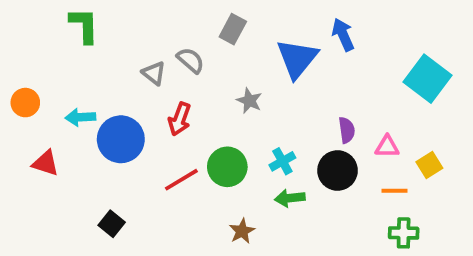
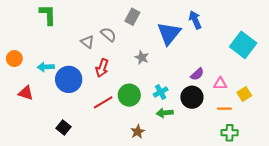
purple semicircle: (347, 130) -> (197, 74), turned 56

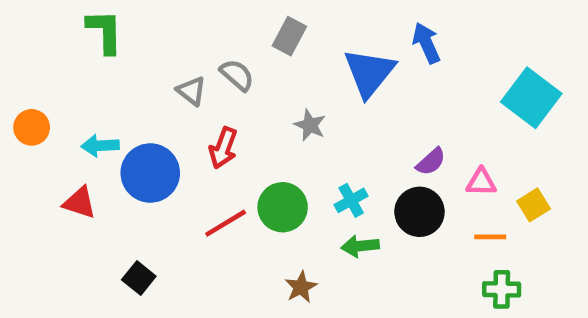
red triangle: (26, 93) -> (80, 203), moved

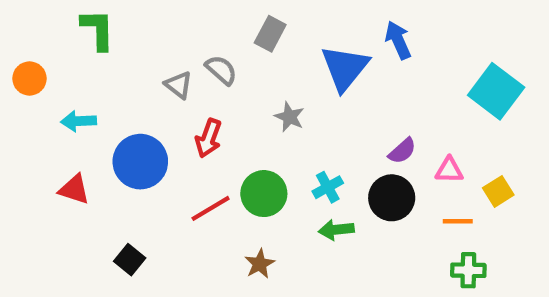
orange circle: (32, 127) -> (30, 78), moved
cyan arrow: (100, 146) -> (79, 121), moved
brown star: (301, 287) -> (260, 264), moved

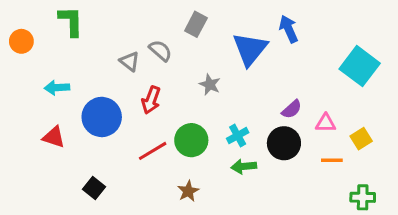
orange circle: (30, 78) -> (21, 41), moved
green cross: (468, 270) -> (363, 197), moved

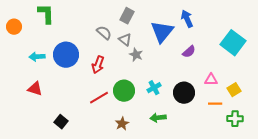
gray triangle: (129, 61) -> (125, 40), moved
purple semicircle: (292, 109) -> (189, 52), moved
blue circle: (102, 117) -> (66, 55), moved
green arrow: (244, 166) -> (158, 118), moved
green cross: (363, 197) -> (235, 119), moved

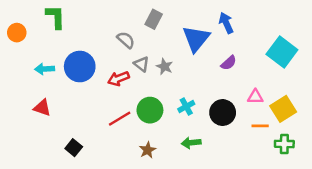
gray triangle: (125, 40) -> (141, 64), moved
red arrow: (98, 65) -> (118, 79), turned 48
yellow square: (234, 90) -> (283, 109), size x1.5

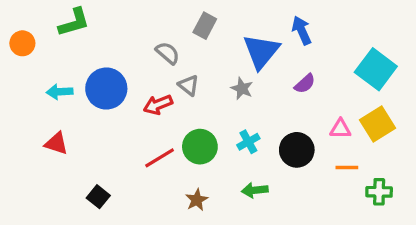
green L-shape: (56, 17) -> (74, 22), turned 75
gray star: (164, 67) -> (242, 89), moved
yellow square: (283, 109) -> (377, 124), moved

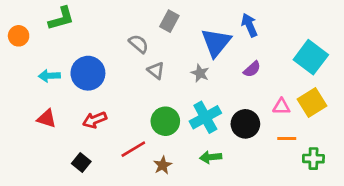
red arrow: (158, 105) -> (95, 120), moved
cyan cross: (248, 142) -> (205, 117), size x1.6
red line: (160, 158) -> (133, 149), moved

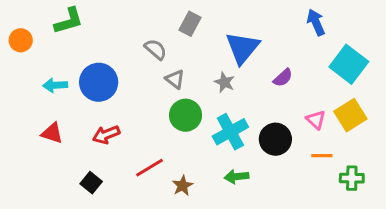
blue arrow: (249, 25) -> (316, 22), moved
pink triangle: (281, 107) -> (316, 120), turned 42
green circle: (165, 121) -> (186, 115), moved

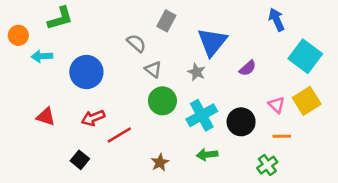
cyan arrow: (55, 85) -> (42, 56), moved
red line: (150, 168) -> (119, 135), moved
green cross: (352, 178) -> (267, 165), moved, turned -36

